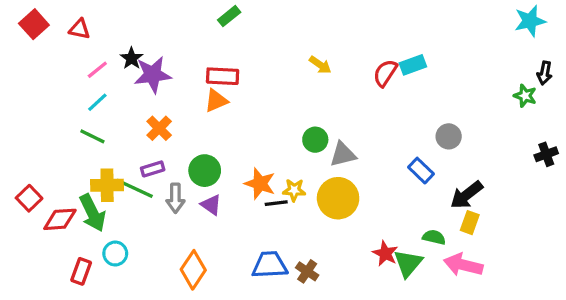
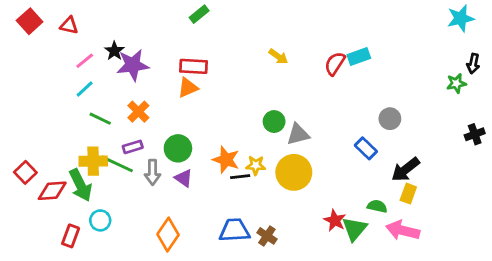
green star: (525, 96) -> (456, 83), turned -30
green line: (92, 136) -> (100, 119), moved

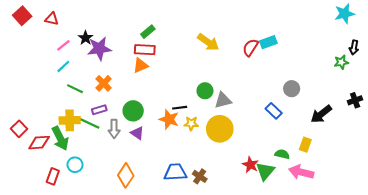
green rectangle: (199, 14) -> (148, 32), moved
yellow arrow: (278, 57) -> (208, 42), size x1.5
black arrow: (405, 170) -> (321, 114), moved
black line: (240, 177) -> (180, 108), moved

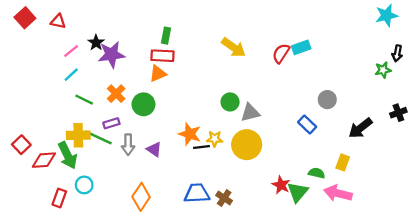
green rectangle: (148, 32) -> (166, 36), turned -40
black line: (180, 108) -> (202, 147), moved
green circle: (133, 111) -> (143, 104), moved

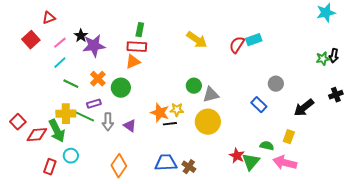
red square: (25, 18) -> (31, 40), moved
red triangle: (58, 21) -> (49, 18), turned -32
black arrow: (397, 53) -> (334, 56), moved
yellow star: (215, 139) -> (177, 110), moved

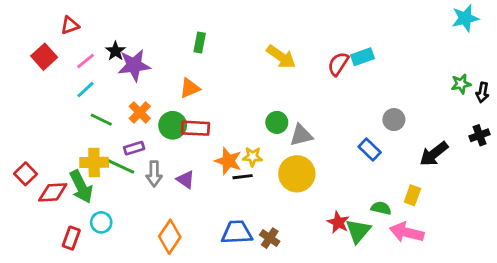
red rectangle: (137, 47) -> (195, 128), moved
black arrow: (334, 56) -> (482, 92), moved

